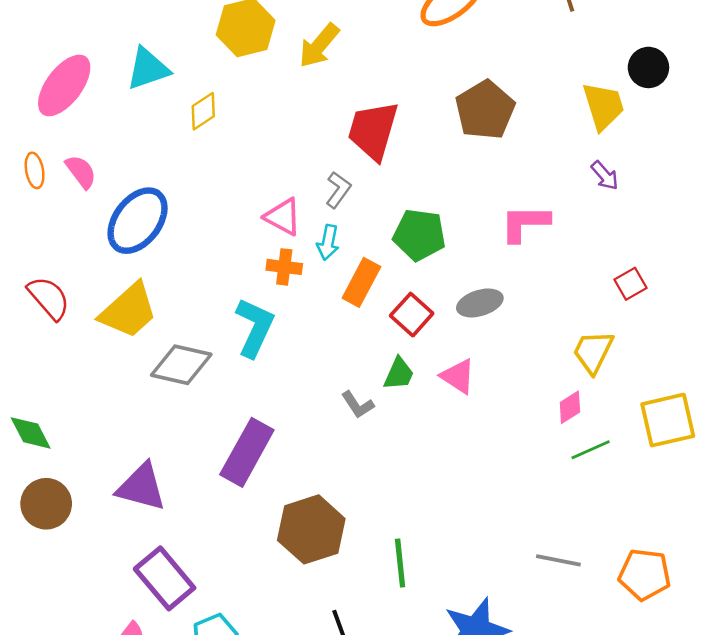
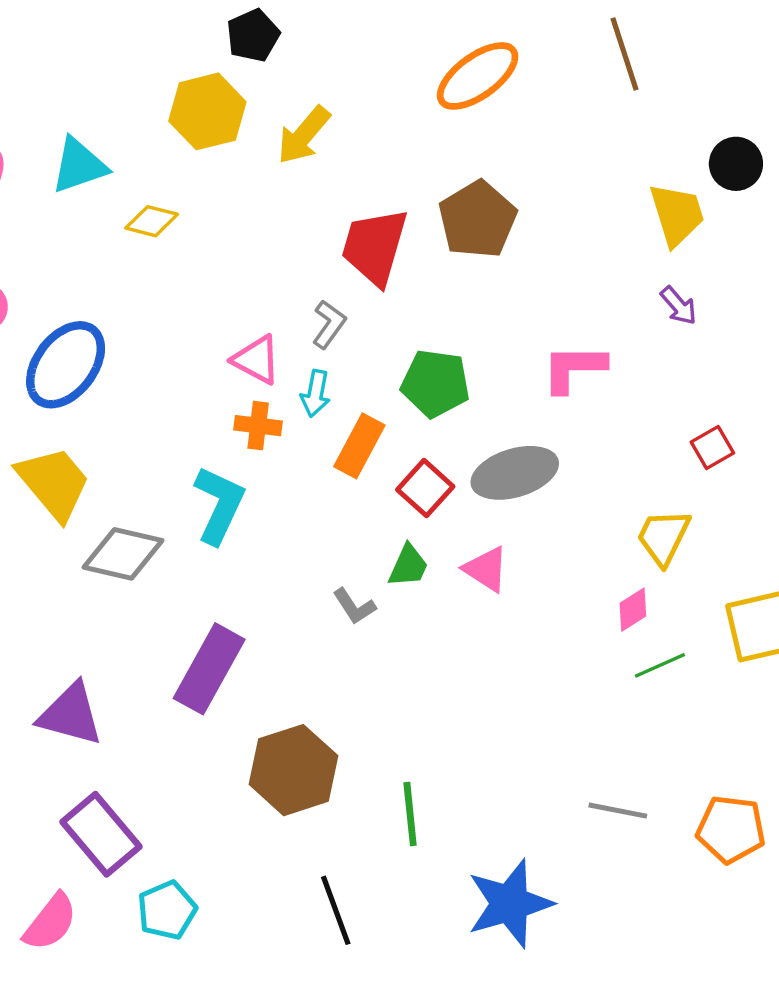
brown pentagon: (485, 110) -> (478, 220), moved
yellow diamond: (203, 111) -> (152, 221), turned 48
gray ellipse: (480, 303) -> (515, 473), size x1.4
yellow trapezoid: (129, 311) -> (54, 483), turned -88

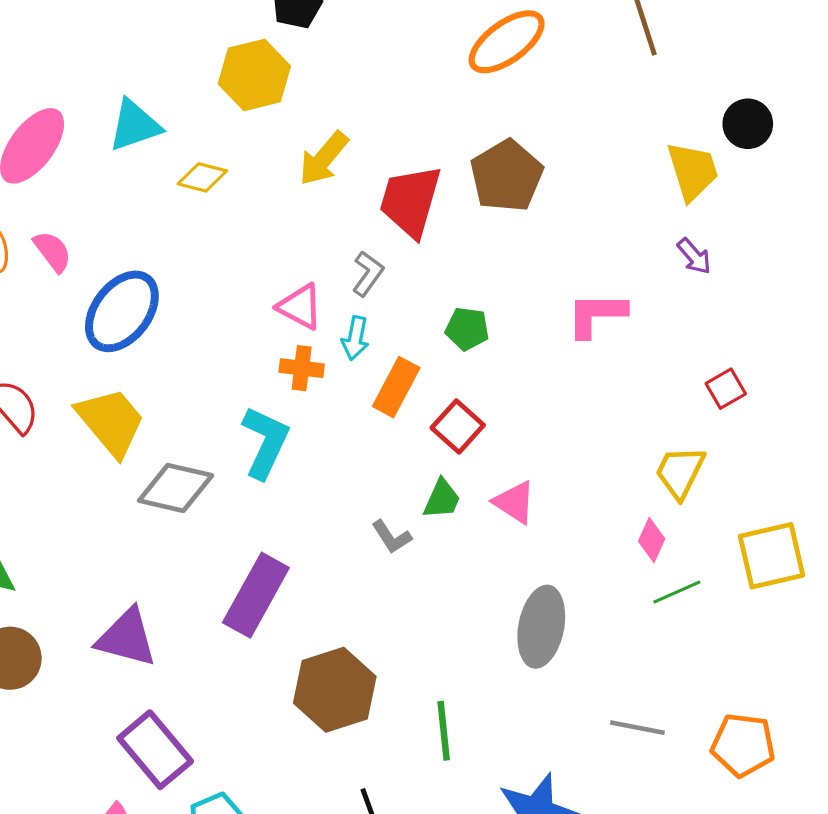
yellow arrow: (304, 135) -> (324, 158), moved
green pentagon: (435, 383) -> (467, 329), size x0.7
gray ellipse: (515, 473) -> (541, 627), moved, turned -62
pink diamond: (633, 610) -> (652, 540), turned -33

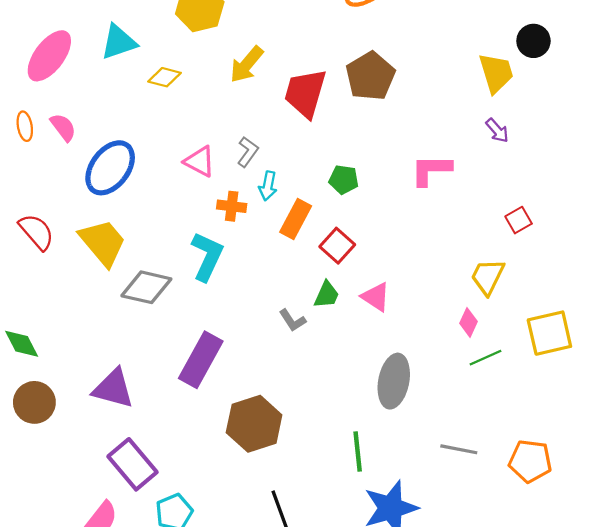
gray L-shape: (368, 274) -> (248, 152), moved
pink triangle: (300, 307) -> (200, 161), moved
green line: (444, 731) -> (358, 451), moved

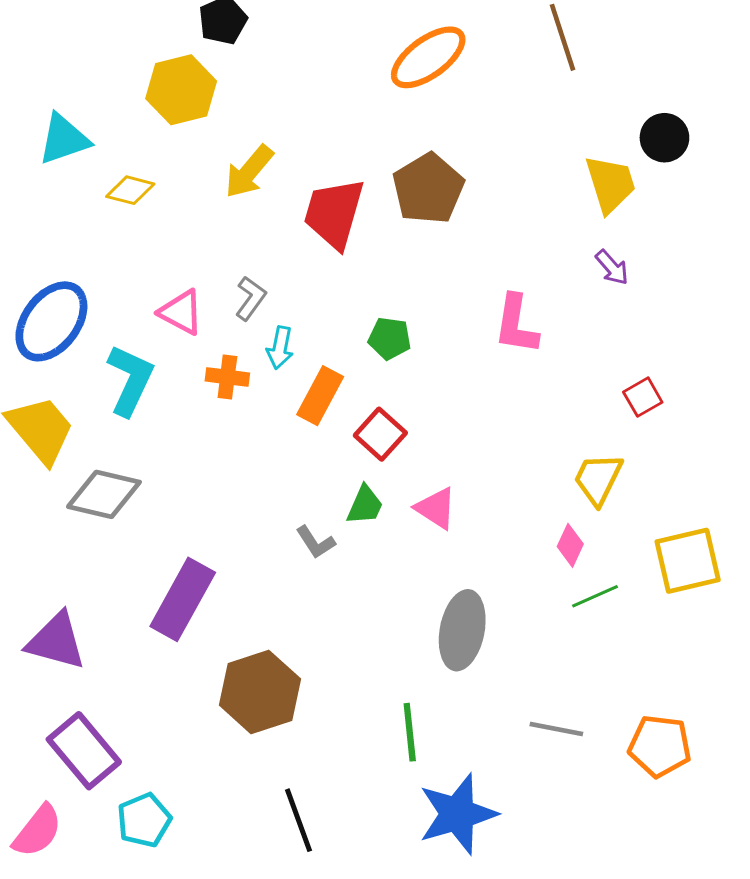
pink L-shape: (431, 170) -> (516, 325), turned -81
cyan L-shape: (207, 256) -> (130, 380), moved

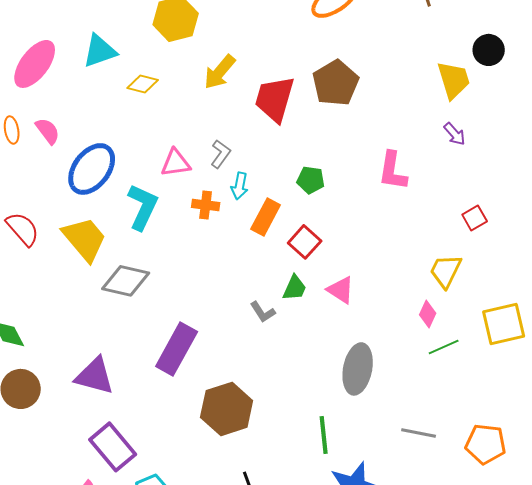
pink triangle: (181, 312) -> (176, 163), turned -36

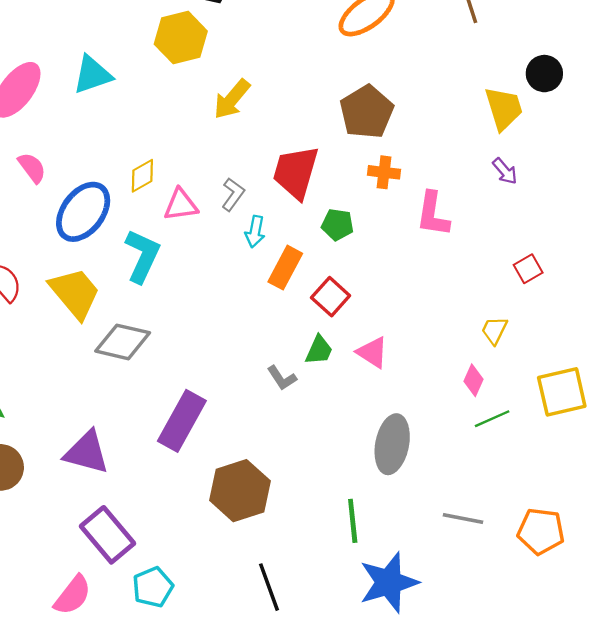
yellow diamond: (143, 84) -> (142, 176), moved, turned -44
red trapezoid: (275, 99) -> (296, 172), moved
orange cross: (206, 205) -> (384, 172), moved
yellow trapezoid: (446, 271) -> (494, 330), size x0.7

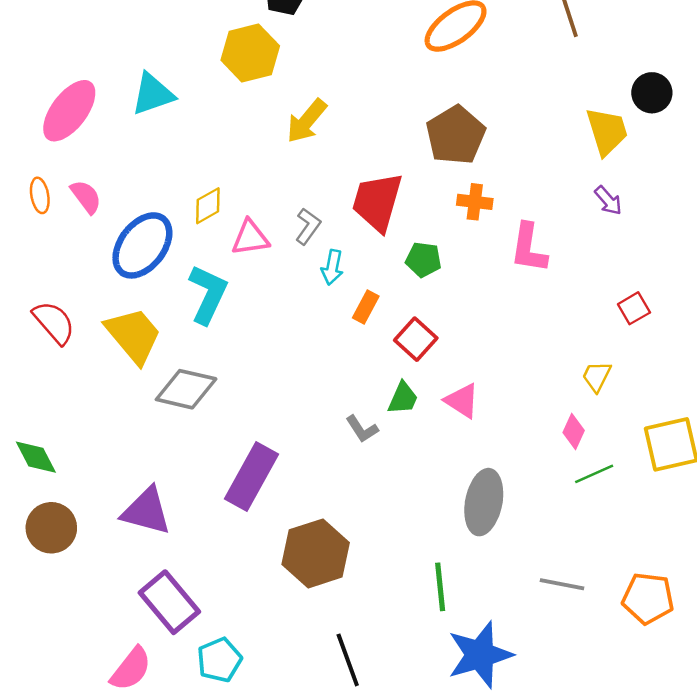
orange rectangle: (285, 268) -> (366, 307), size x0.7

